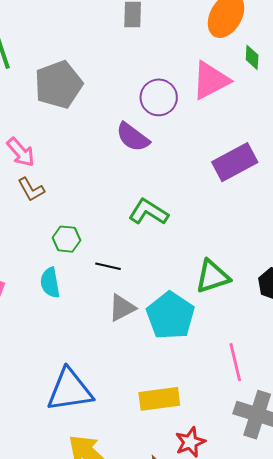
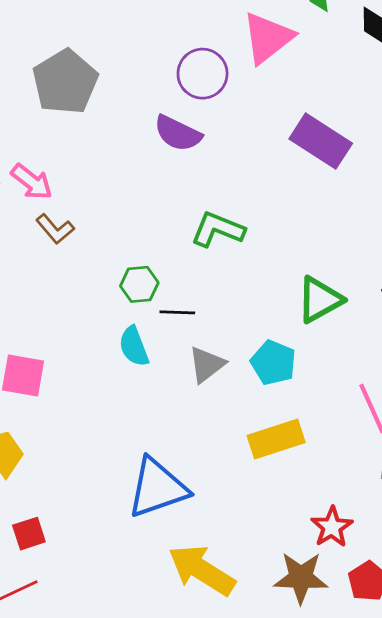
purple rectangle: (235, 162) -> (321, 141), turned 72
green hexagon: (66, 239) -> (139, 284), moved
cyan semicircle: (50, 283) -> (134, 346), moved
cyan pentagon: (170, 316) -> (273, 363), size x0.7
yellow rectangle: (159, 399) -> (276, 439), moved

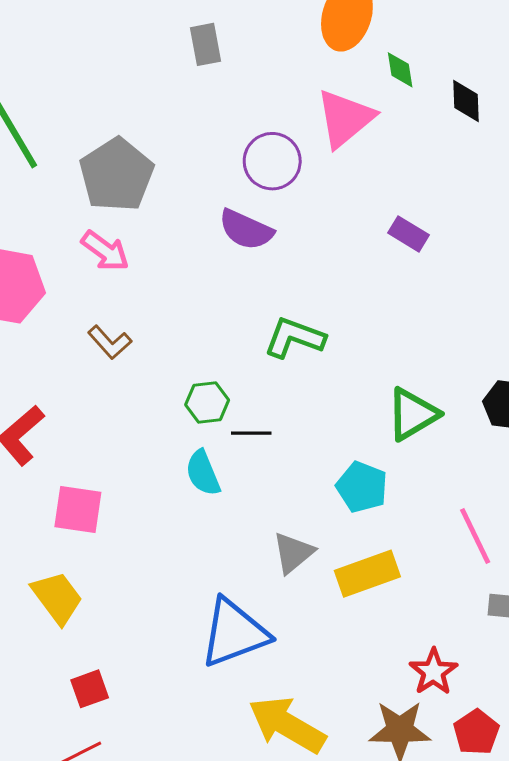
purple rectangle: (321, 141) -> (408, 234), size x0.6
pink arrow: (32, 182) -> (105, 251), moved
gray triangle: (207, 365) -> (293, 553), moved

